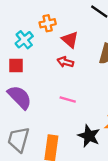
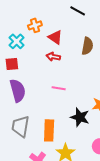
purple semicircle: (20, 97) -> (18, 91), turned 35

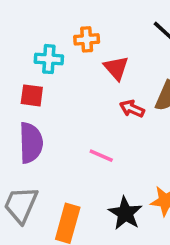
cyan cross: (17, 41) -> (49, 59), turned 35
red arrow: (53, 57) -> (132, 109), moved

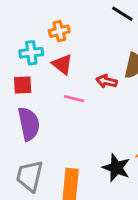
red triangle: (116, 68) -> (62, 64), moved
pink line: (101, 156) -> (74, 99), moved

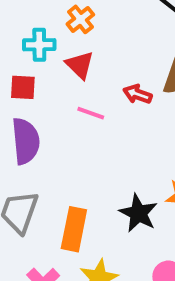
orange cross: (59, 31) -> (80, 19), turned -30

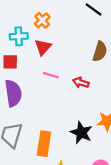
red triangle: (80, 65) -> (43, 47), turned 30
red arrow: (137, 94) -> (81, 83), moved

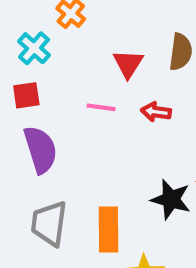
cyan cross: (19, 36) -> (34, 48), turned -36
red triangle: (43, 47) -> (128, 64), moved

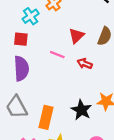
gray trapezoid: (49, 223) -> (17, 107), turned -50

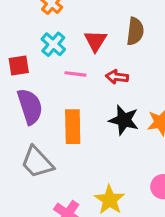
cyan cross: (31, 16) -> (53, 44), moved
black star: (81, 110) -> (124, 120), moved
orange rectangle: (46, 117) -> (73, 127), moved

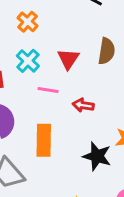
red arrow: (117, 77) -> (83, 105), moved
black star: (124, 120) -> (97, 156), moved

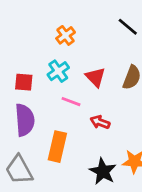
red triangle: (68, 59) -> (95, 77), turned -30

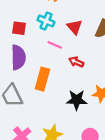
cyan cross: (58, 71) -> (46, 21), turned -35
black star: (103, 171) -> (77, 100), turned -30

